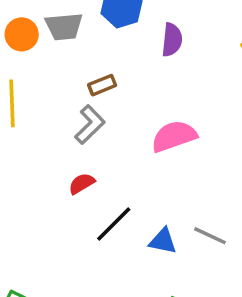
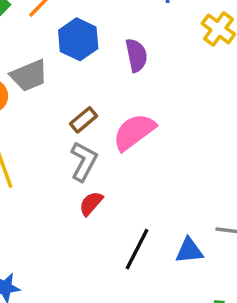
pink semicircle: (174, 136) -> (134, 132), moved
red semicircle: (82, 184) -> (91, 203), moved

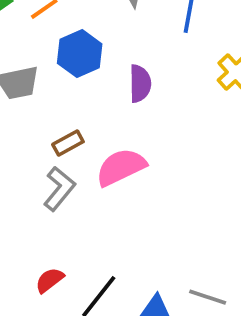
red semicircle: (91, 203) -> (50, 280), moved

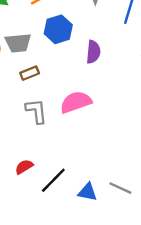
brown rectangle: (68, 143) -> (30, 73), moved
gray L-shape: (59, 189) -> (36, 111), turned -52

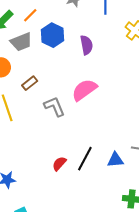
gray trapezoid: (18, 43) -> (21, 42), moved
brown rectangle: (30, 73) -> (30, 83), moved
red semicircle: (24, 167) -> (59, 164), moved

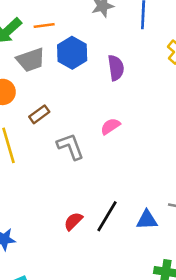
orange line: (30, 15) -> (44, 26), turned 35
pink semicircle: (84, 90) -> (110, 126), size x0.6

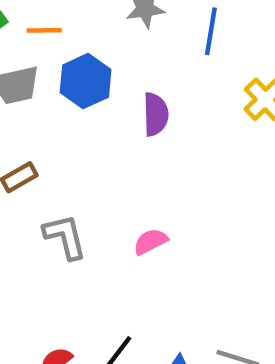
pink semicircle: (110, 126) -> (151, 242), moved

